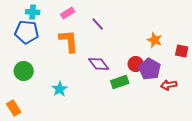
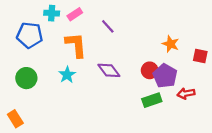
cyan cross: (33, 12) -> (52, 13), moved
green rectangle: (120, 82) -> (152, 100), moved
cyan star: (60, 89) -> (67, 75), moved

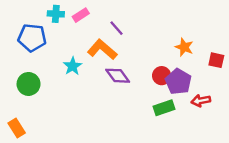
orange L-shape: (76, 45) -> (102, 50), moved, turned -44
cyan star: (67, 75) -> (72, 66), moved

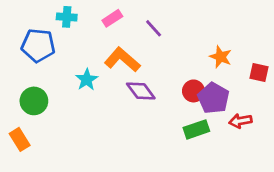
pink rectangle: (81, 15) -> (112, 18), moved
purple line: (116, 28) -> (154, 28), moved
orange rectangle: (17, 128) -> (20, 139), moved

